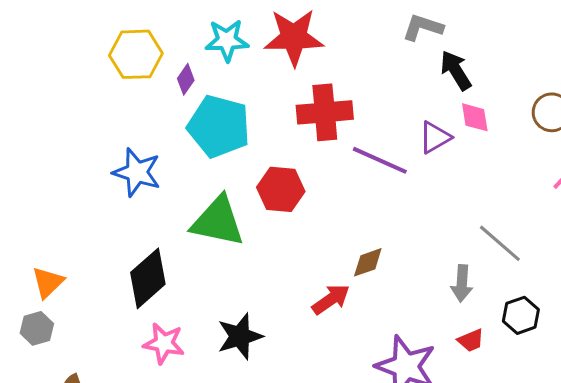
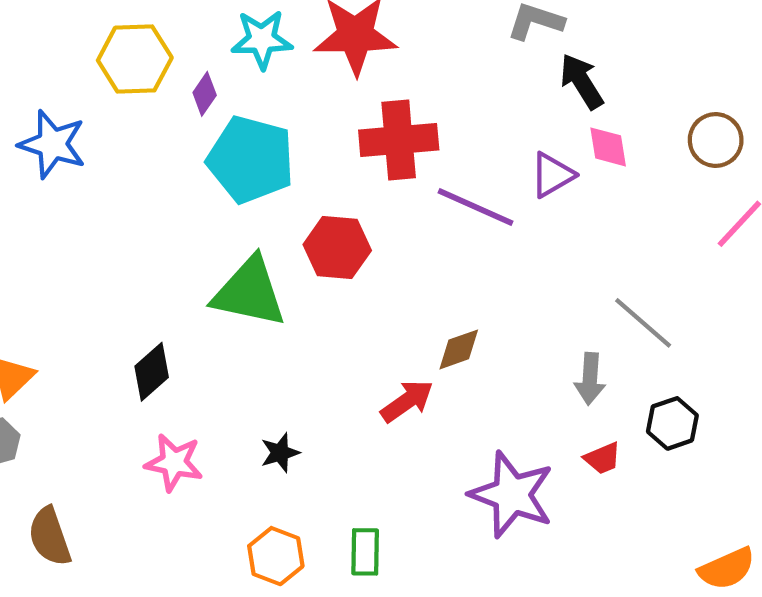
blue star: (137, 172) -> (52, 144), moved
black diamond: (148, 278) -> (152, 372), size x0.7
black star: (240, 336) -> (280, 453), size x0.6

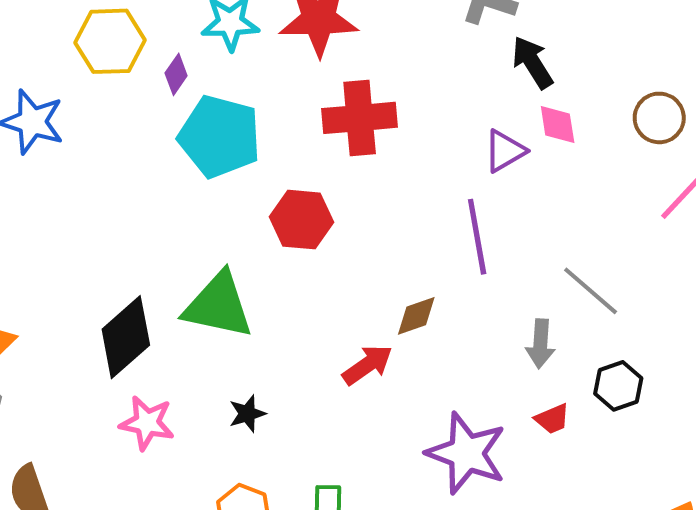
purple line: (475, 207) -> (477, 237), moved, turned 56
green triangle: (249, 292) -> (218, 305), moved
black diamond: (152, 372) -> (126, 337), size x1.5

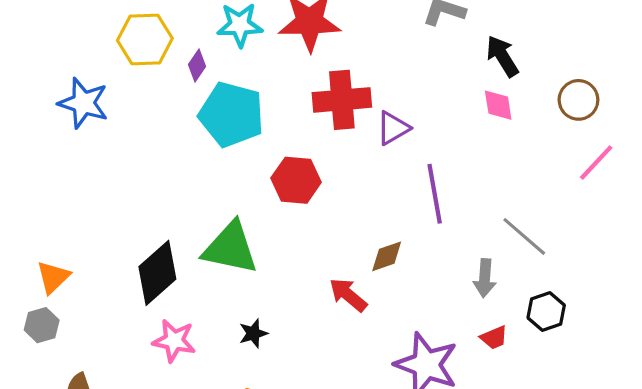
black arrow: (532, 62) -> (502, 56), moved
purple triangle: (505, 151) -> (393, 128), moved
red arrow: (367, 365) -> (348, 295), turned -105

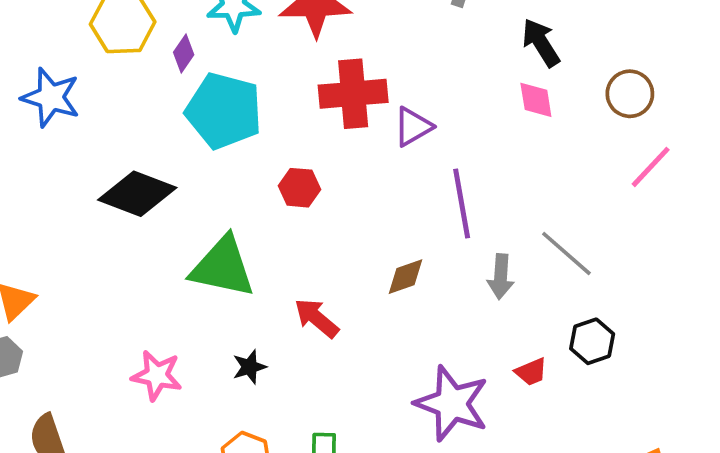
red hexagon: (296, 180) -> (299, 188), size x0.7
black diamond: (157, 273) -> (137, 194), moved, turned 62
gray arrow: (485, 278) -> (501, 277), moved
red arrow: (348, 295) -> (317, 318), moved

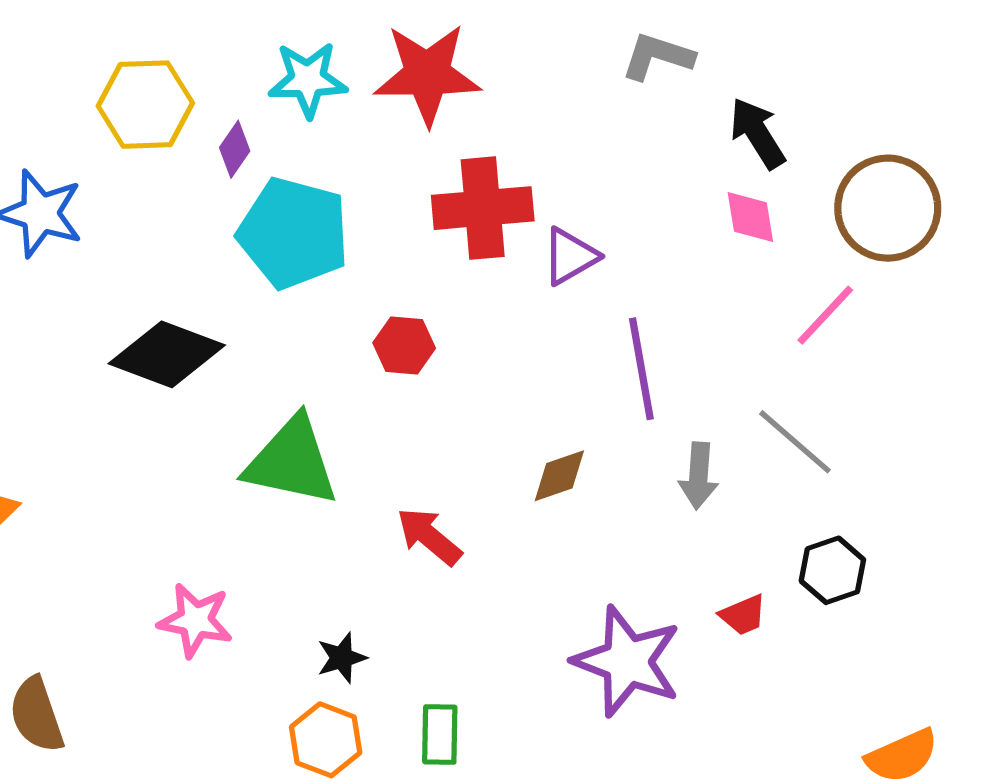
brown circle: (630, 94) -> (888, 208), size x1.5
pink line: (651, 167) -> (825, 315), moved
black star: (249, 367) -> (342, 658), moved

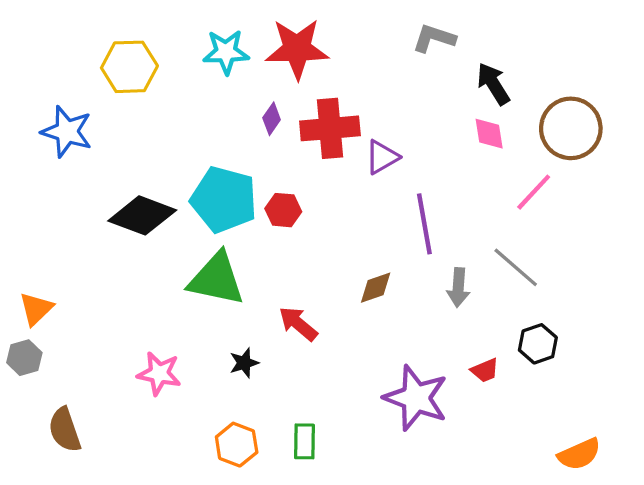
purple diamond: (235, 149) -> (272, 119), moved
cyan pentagon: (293, 233) -> (224, 199), moved
black star: (342, 658) -> (244, 363), moved

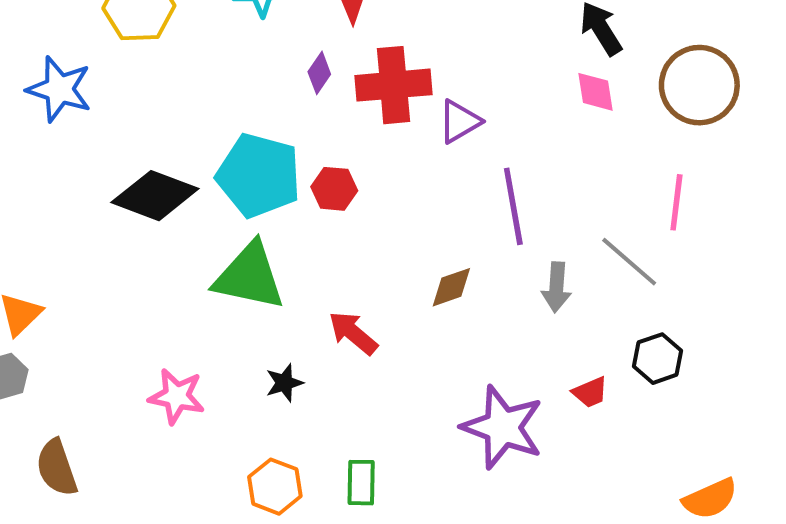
pink line: (534, 192) -> (676, 202), moved, turned -36

